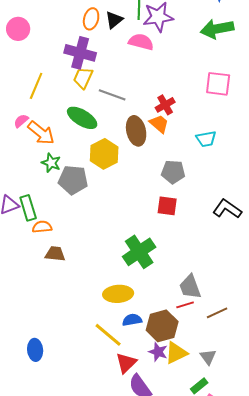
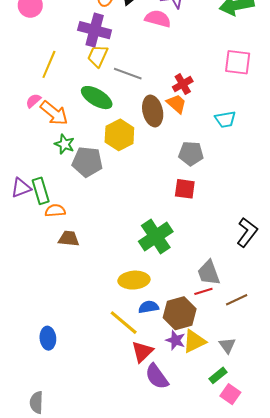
black L-shape: (227, 209) -> (247, 232), moved, turned 92

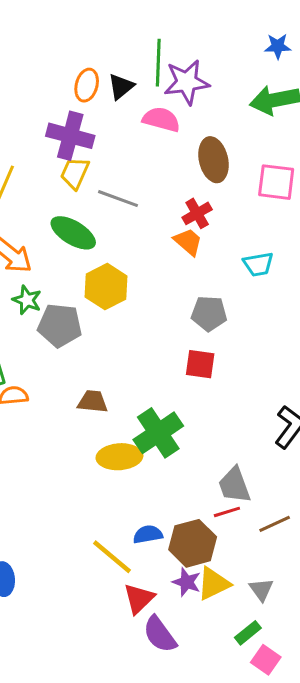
brown ellipse: (153, 111) -> (213, 160), moved
brown trapezoid: (69, 239) -> (93, 402), moved
yellow ellipse: (134, 280) -> (119, 457), moved

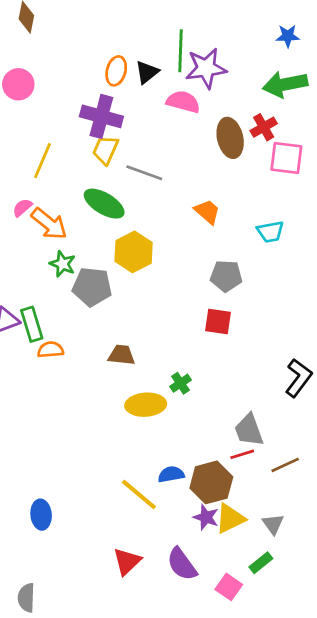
red cross: (197, 213) -> (264, 127), moved
green cross: (158, 433) -> (181, 383), size x0.5
red triangle: (139, 599) -> (127, 561), moved
pink square: (266, 660) -> (229, 587), moved

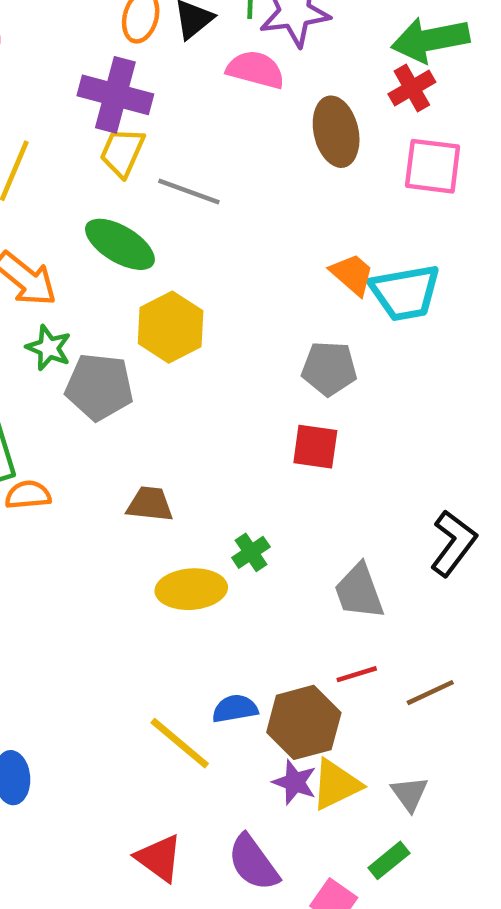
red cross: (264, 127) -> (412, 88), moved
orange trapezoid: (207, 212) -> (352, 274), moved
cyan trapezoid: (270, 232) -> (405, 293), size x1.5
gray trapezoid: (249, 430) -> (359, 591), moved
red triangle: (127, 561) -> (159, 858), turned -40

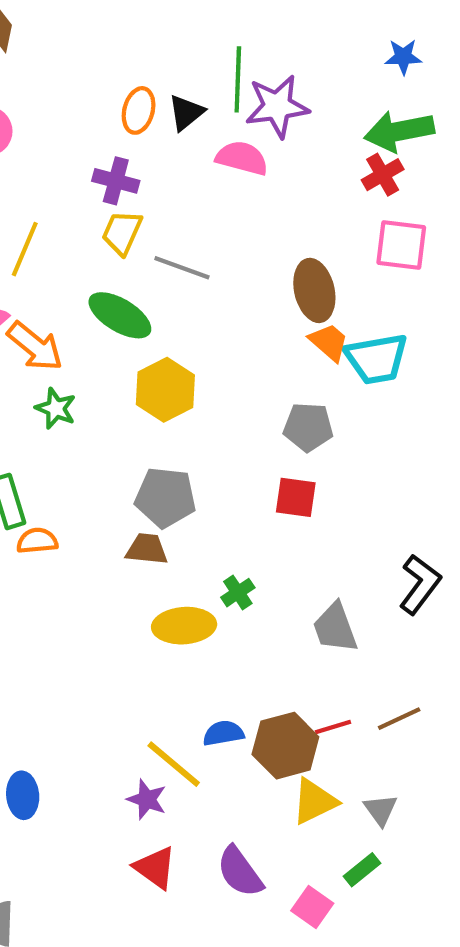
purple cross: (115, 95) -> (116, 181), size x0.7
brown ellipse: (336, 132) -> (314, 290), moved
gray pentagon: (99, 387) -> (165, 497), moved
red line: (357, 674) -> (333, 727), moved
purple star: (295, 782) -> (147, 799), moved

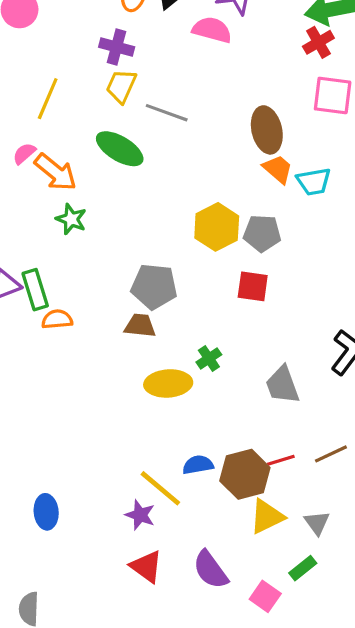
cyan trapezoid: (376, 359) -> (314, 182), size x0.7
yellow hexagon: (165, 390) -> (217, 227), moved

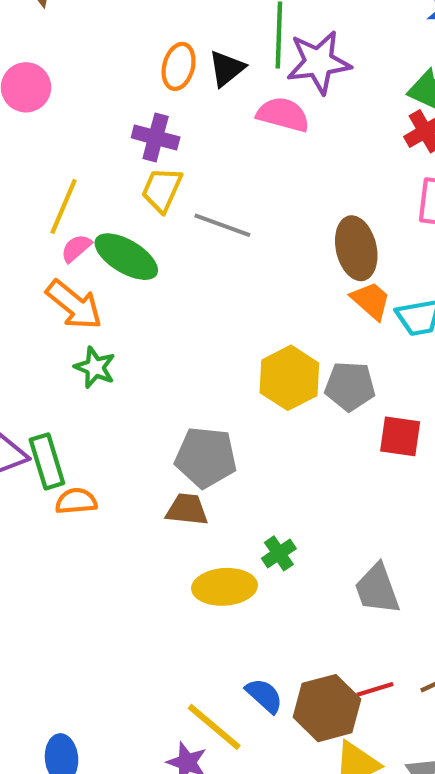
green ellipse: (120, 149) -> (126, 257), moved
pink semicircle: (24, 153) -> (76, 248), moved
red square: (253, 286) -> (400, 436), moved
blue semicircle: (198, 465) -> (264, 696), turned 52

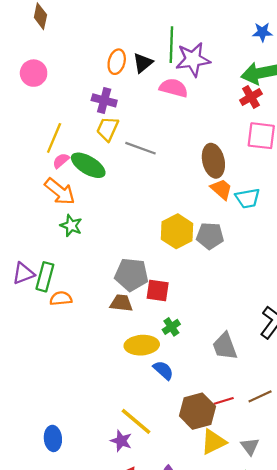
red square: (400, 436) -> (158, 290), moved
green rectangle: (47, 461) -> (45, 277), turned 32
blue semicircle: (264, 696) -> (163, 370), moved

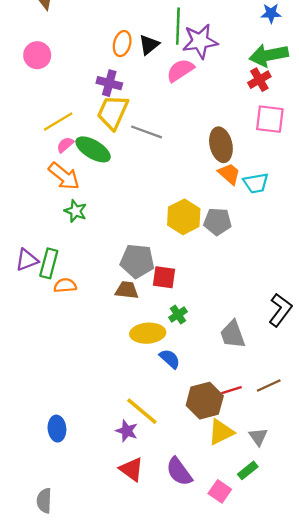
pink semicircle: (174, 88) -> (180, 70), turned -48
yellow trapezoid: (108, 129) -> (113, 112), size x1.4
yellow line: (54, 138) -> (58, 121), turned 36

